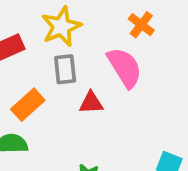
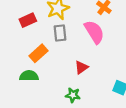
red triangle: (91, 103) -> (81, 67), moved, turned -32

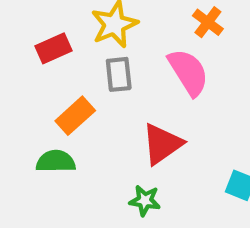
red triangle: (81, 67) -> (162, 144), size x1.5

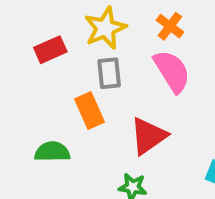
orange cross: (208, 22) -> (170, 26), moved
orange rectangle: (75, 116) -> (90, 111), moved, turned -72

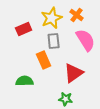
orange cross: (170, 26) -> (77, 15), moved

